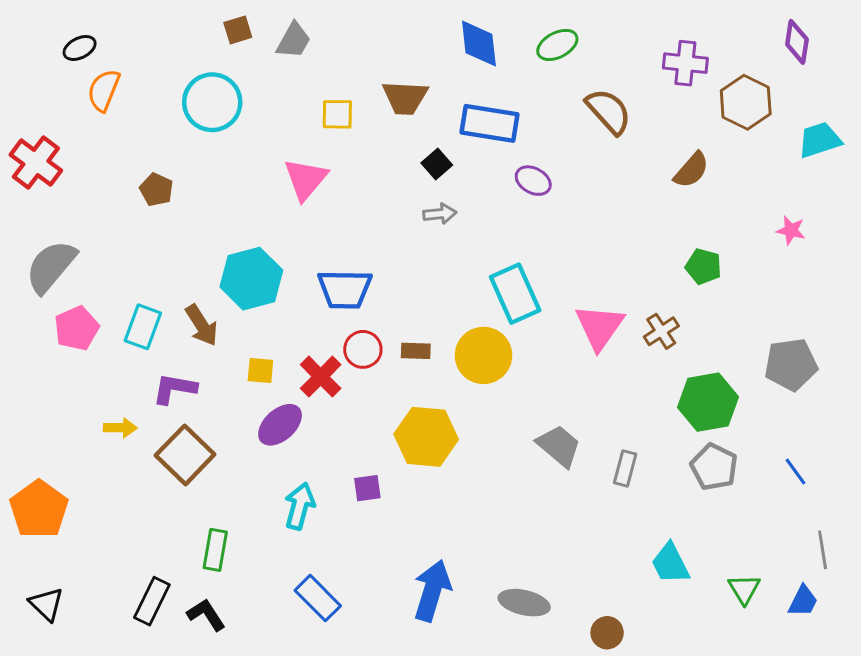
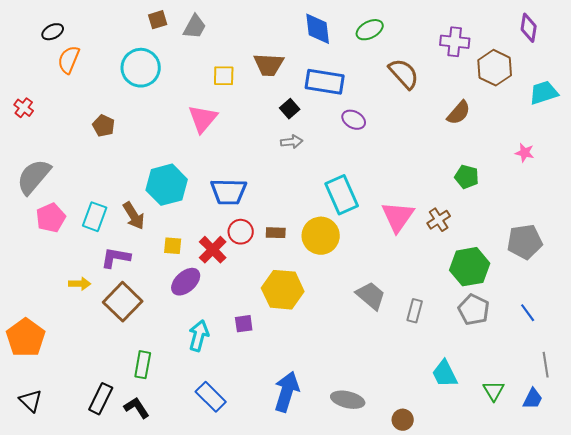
red cross: (36, 163) -> (24, 108), size x0.6

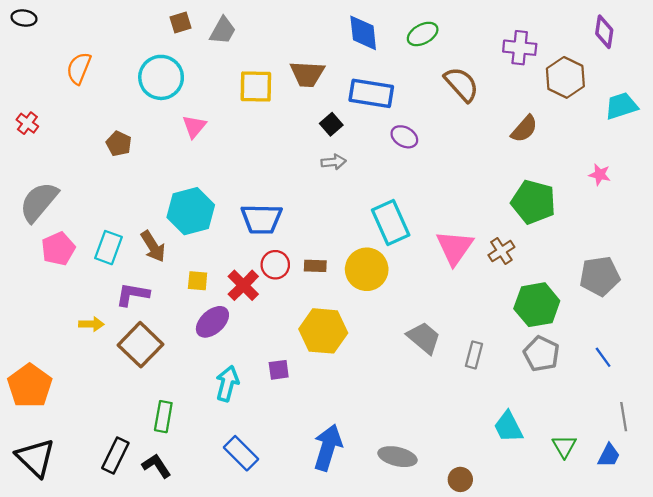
black ellipse: (53, 32) -> (24, 18), moved, turned 35
yellow square: (224, 76) -> (256, 87), size x1.4
pink triangle: (203, 119) -> (194, 127), moved, size x0.7
green pentagon: (467, 177) -> (533, 202), size x1.6
black triangle: (31, 401) -> (35, 458), size x1.5

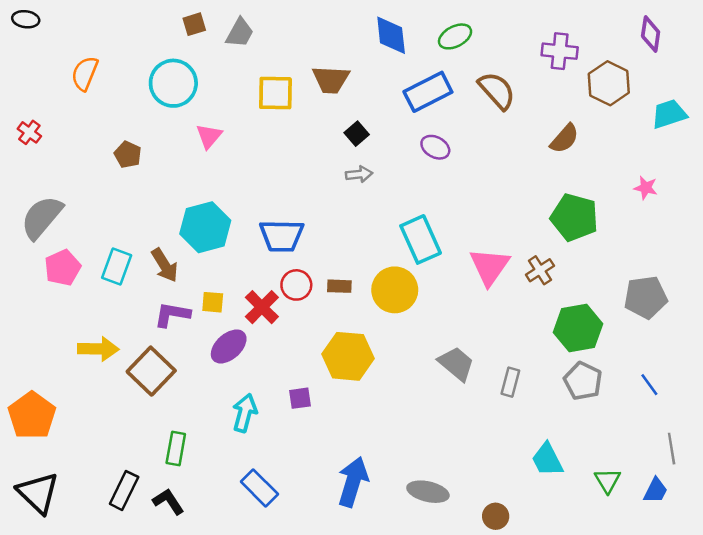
blue rectangle: (371, 93) -> (428, 92), moved, turned -36
purple L-shape: (132, 294) -> (172, 314), moved
yellow arrow: (91, 324) -> (98, 349), size x1.5

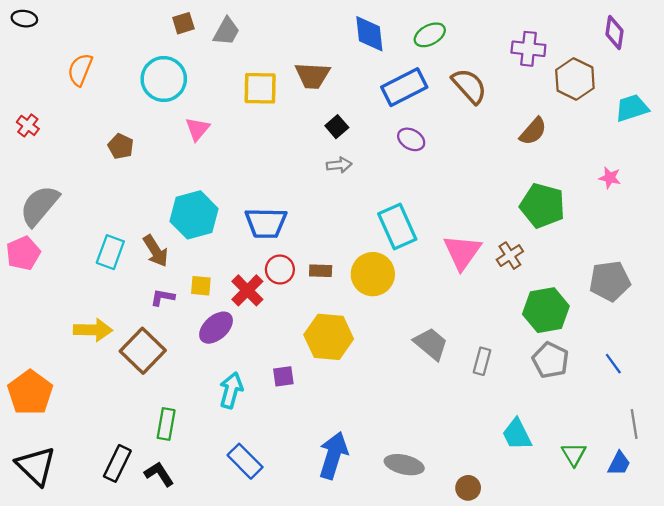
pink pentagon: (63, 268) -> (23, 253), moved
purple L-shape: (172, 314) -> (163, 297), size x0.7

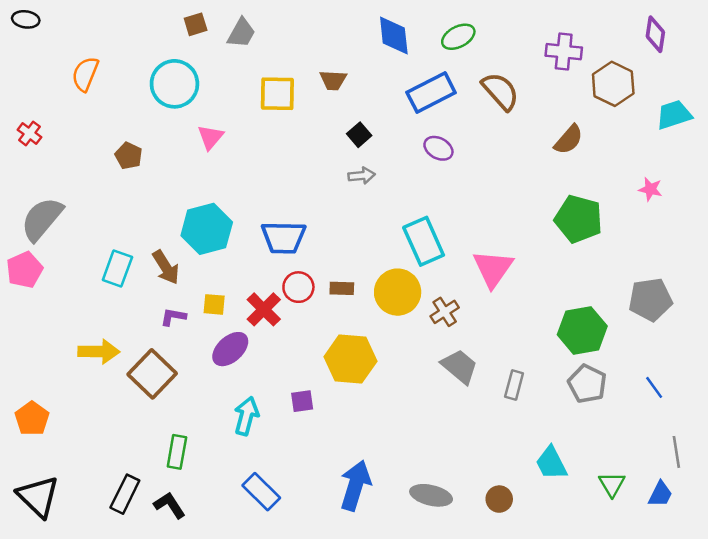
brown trapezoid: (312, 76) -> (333, 80), size x0.7
brown cross: (510, 256) -> (445, 312), moved
orange pentagon: (30, 393) -> (32, 418), size x0.7
brown circle: (468, 488) -> (499, 499), moved

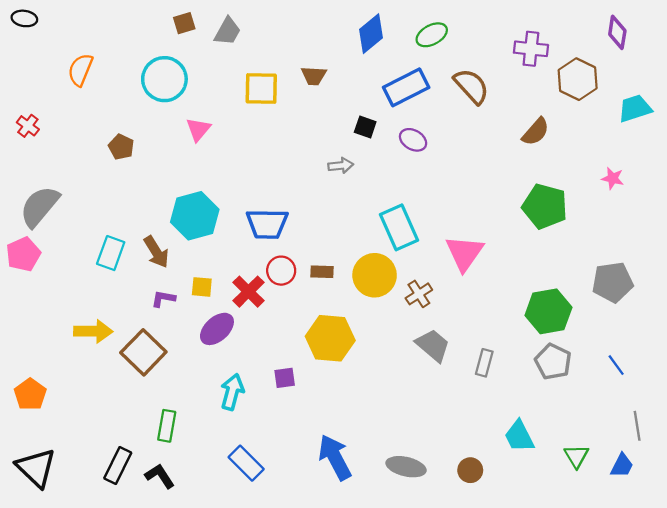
blue diamond: (394, 36) -> (371, 34), turned 57
black square: (359, 135) -> (365, 127), moved, turned -30
blue arrow: (355, 485) -> (335, 457), turned -45

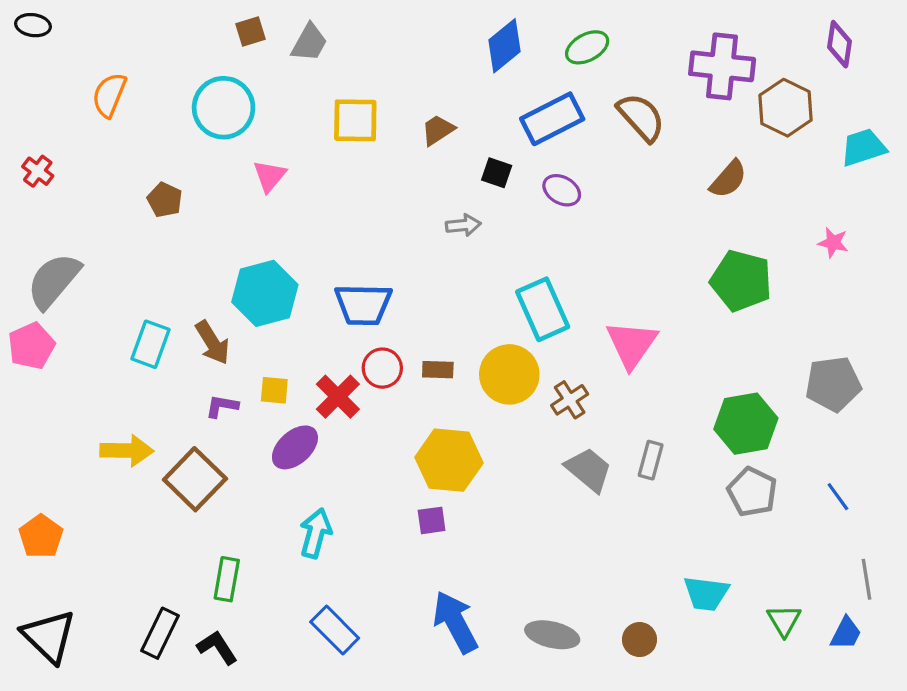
purple cross: (531, 49) -> (722, 66), size x1.4
brown trapezoid: (314, 76) -> (438, 130), moved, turned 144
gray rectangle: (484, 363) -> (651, 460), moved
purple square: (285, 378) -> (432, 520), moved
cyan trapezoid: (519, 436) -> (706, 593), turned -56

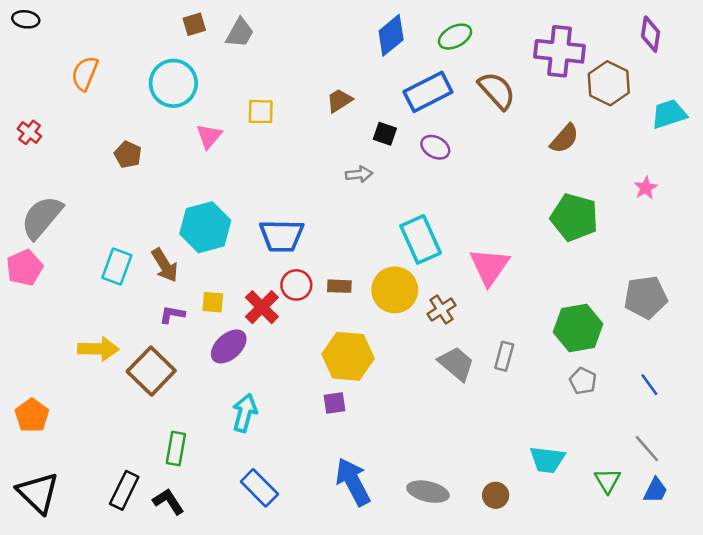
yellow square: (355, 120) -> (261, 112), moved, size x0.7
pink star: (833, 243) -> (646, 188), turned 30
gray pentagon: (752, 492) -> (583, 381), size x0.7
gray line: (867, 579) -> (647, 449), moved, turned -32

